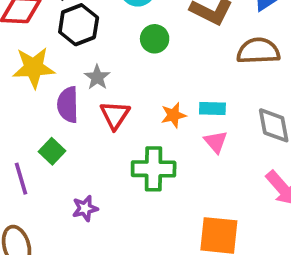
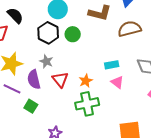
black hexagon: (79, 25) -> (48, 33), moved
orange star: (174, 115) -> (86, 81), moved
purple line: (21, 179) -> (12, 89), moved, turned -36

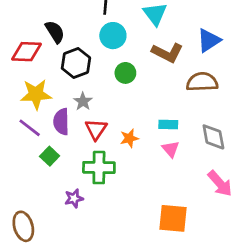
black hexagon: (48, 33) -> (76, 63), moved
green cross: (87, 104) -> (99, 167), moved

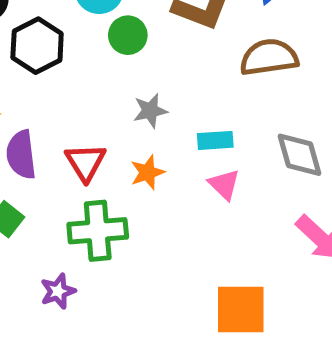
green circle: (125, 73) -> (128, 35), moved
gray star: (83, 101) -> (150, 111), moved, turned 30

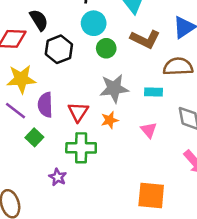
gray star: (150, 111) -> (114, 88), size x1.6
cyan rectangle: (215, 140) -> (153, 92), moved
purple star: (58, 291) -> (58, 177), turned -30

